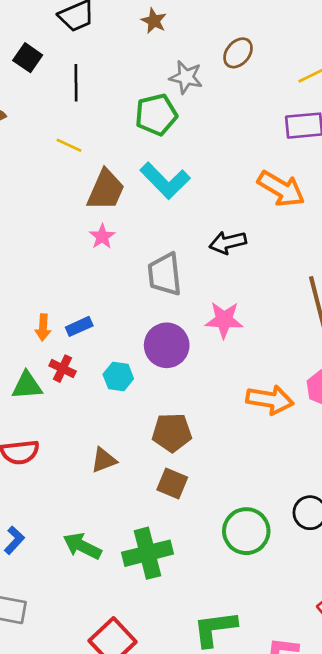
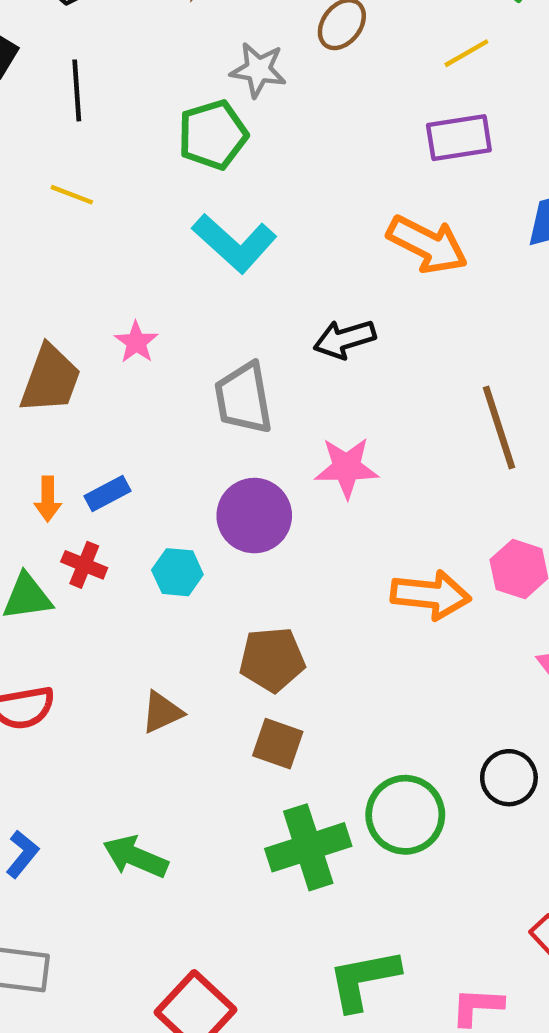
brown trapezoid: (106, 190) -> (50, 379), moved
green cross: (147, 553) -> (308, 847), moved

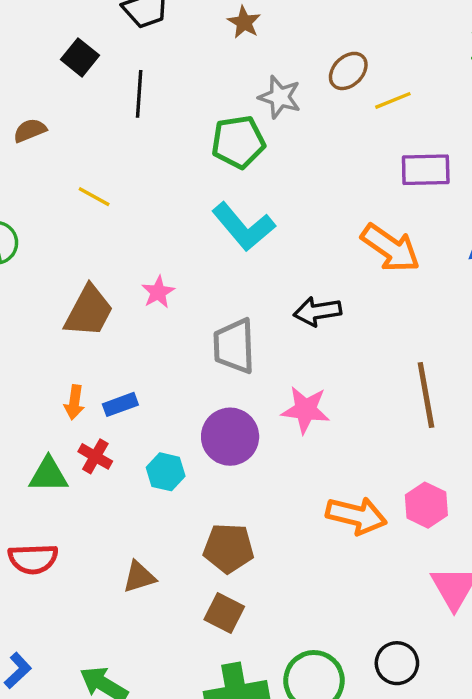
yellow line: (466, 53) -> (393, 100), moved
yellow line: (72, 195) -> (94, 197), moved

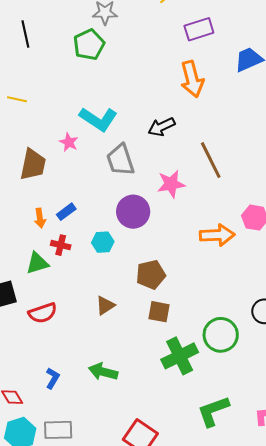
cyan L-shape: (243, 227) -> (98, 119), moved
orange arrow: (390, 248) -> (192, 79), turned 57
brown line: (426, 395) -> (211, 160), moved

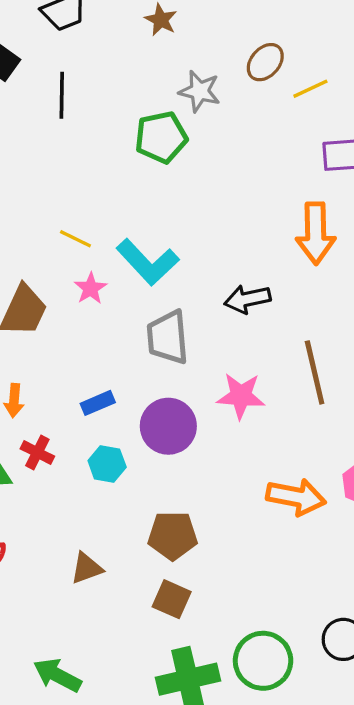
yellow line: (17, 99) -> (75, 239), moved
blue rectangle: (66, 212) -> (98, 403), moved

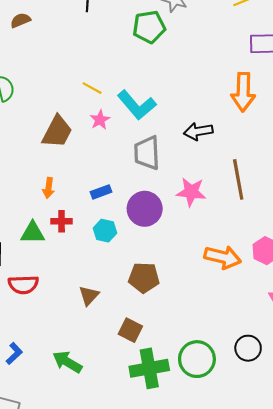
red cross: (37, 452) -> (62, 221), turned -30
brown triangle: (87, 568) -> (89, 296), turned -30
brown square: (172, 599) -> (130, 330), moved

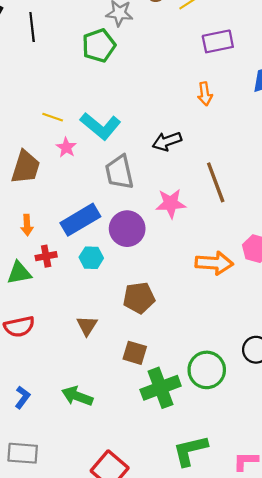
orange arrow: (243, 92) -> (205, 94), size x0.6
blue rectangle: (101, 192) -> (80, 220), size x1.8

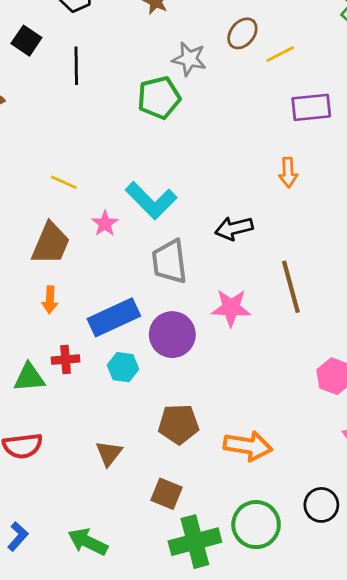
yellow line: (53, 117) -> (64, 182), moved
orange arrow: (27, 225) -> (50, 300), moved
orange arrow: (214, 263) -> (248, 446), moved

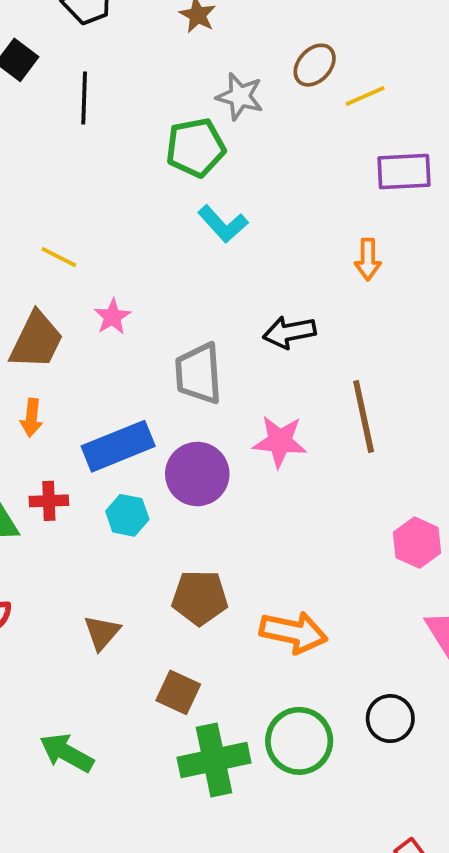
cyan L-shape: (151, 200) -> (223, 224), moved, size x0.7

